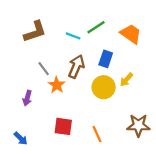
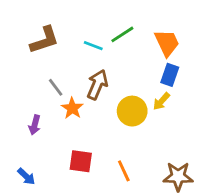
orange trapezoid: (131, 34) -> (167, 43), turned 30
blue rectangle: (106, 59) -> (170, 75), moved
brown star: (138, 125) -> (178, 176), moved

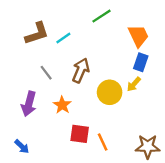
green line: (122, 34) -> (101, 16), moved
cyan line: (93, 46) -> (63, 38), moved, turned -56
orange star: (72, 108) -> (62, 105), moved
purple arrow: (35, 125) -> (29, 104), size x1.5
red square: (81, 161) -> (80, 134), moved

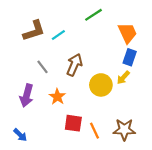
brown star: (148, 147) -> (124, 130), moved

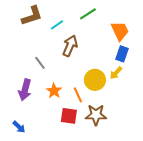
brown L-shape: (34, 31) -> (32, 16), moved
cyan line: (58, 35) -> (57, 25), moved
brown arrow: (74, 65) -> (70, 46), moved
brown star: (124, 130) -> (96, 115), moved
orange line: (95, 131) -> (78, 95), moved

